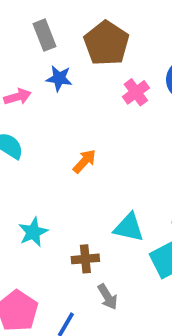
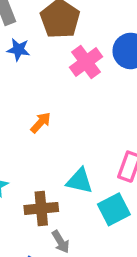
pink cross: (136, 92) -> (86, 62), size x1.4
brown cross: (85, 259) -> (41, 208), size x1.4

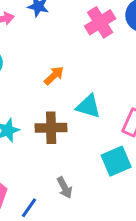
cyan triangle: (80, 181) -> (88, 106), moved
brown cross: (41, 208) -> (51, 128), moved

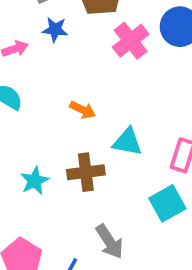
orange arrow: (54, 76) -> (83, 110), turned 75
gray arrow: (65, 188) -> (109, 242), size x1.4

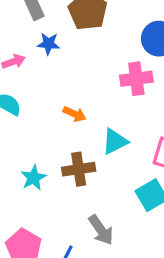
pink cross: (131, 41) -> (136, 79), moved, turned 32
cyan triangle: (127, 142) -> (115, 141), turned -36

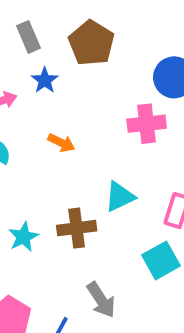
blue star: (49, 44) -> (45, 80), turned 30
orange arrow: (75, 114) -> (61, 143), moved

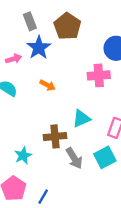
blue star: (45, 80) -> (39, 48), size x1.5
cyan star: (23, 237) -> (23, 156), moved
gray arrow: (101, 300) -> (74, 158), moved

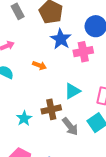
blue star: (39, 48) -> (61, 39), moved
cyan star: (23, 156) -> (24, 118), moved

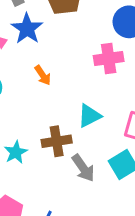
blue star: (61, 39) -> (27, 29), moved
orange arrow: (39, 65) -> (43, 75), turned 32

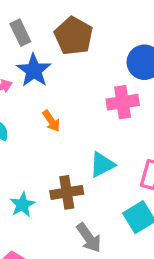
gray arrow: (83, 168) -> (89, 238), moved

